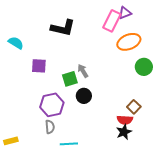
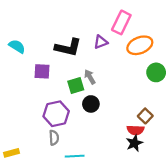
purple triangle: (125, 13) -> (101, 42), moved
black L-shape: (63, 28) -> (68, 47), moved

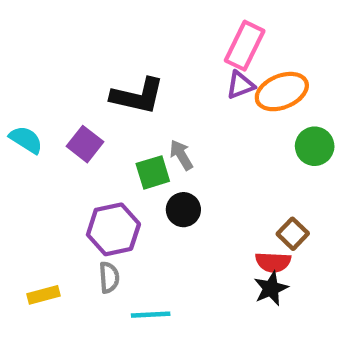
purple triangle: (101, 42) -> (240, 85), moved
cyan semicircle: (17, 46) -> (26, 140), moved
purple square: (42, 71) -> (85, 144), turned 35
yellow rectangle: (12, 153) -> (43, 295), moved

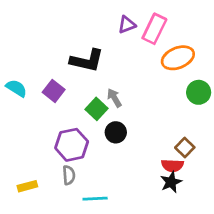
purple triangle: (240, 85) -> (127, 25), moved
green square: (153, 172) -> (96, 109), turned -30

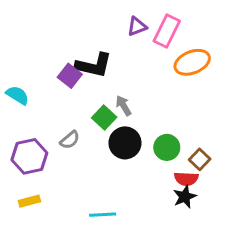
purple square: (54, 91) -> (70, 76), moved
green circle: (199, 92) -> (167, 147), moved
black circle: (116, 132) -> (125, 143), size x1.4
purple hexagon: (72, 145) -> (29, 156), moved
gray semicircle: (69, 175) -> (70, 140), moved, turned 54

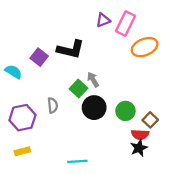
purple square: (70, 76) -> (39, 57), moved
gray semicircle: (70, 140) -> (53, 105), turned -56

